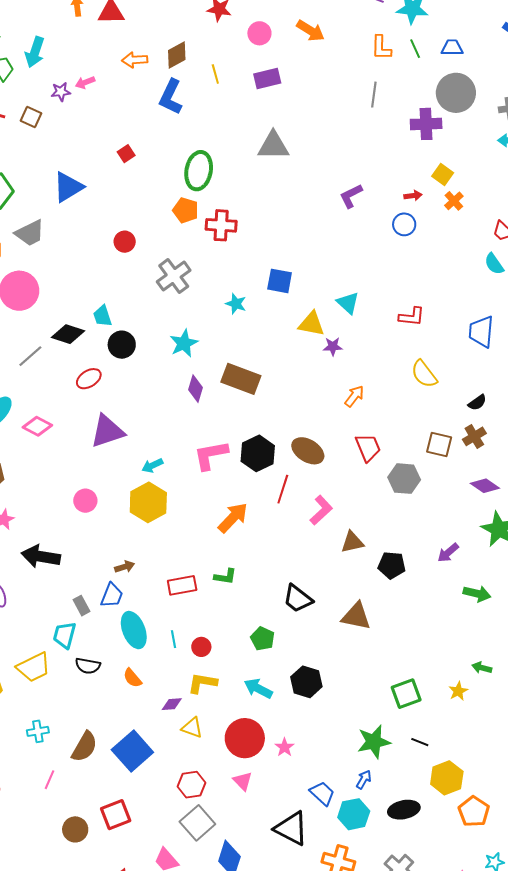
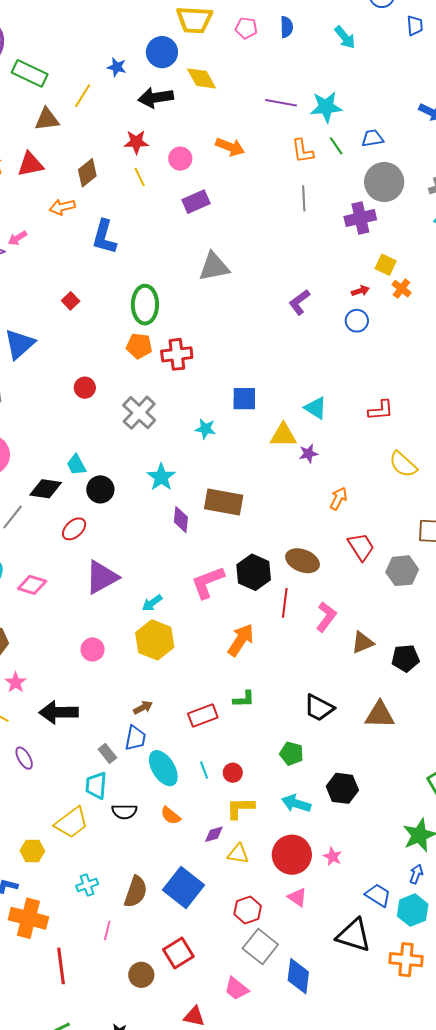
brown diamond: (177, 55) -> (87, 173), moved
yellow line: (215, 74) -> (140, 177), moved

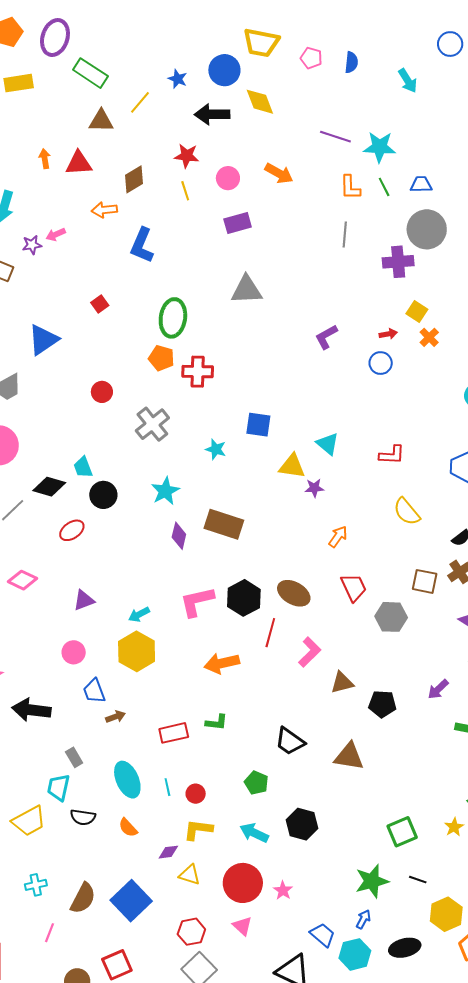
purple triangle: (102, 577) -> (84, 600), moved, size x0.6
orange arrow: (241, 640) -> (222, 663), turned -144
blue trapezoid: (135, 738) -> (94, 691), moved, turned 140

